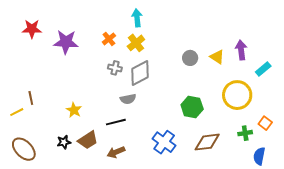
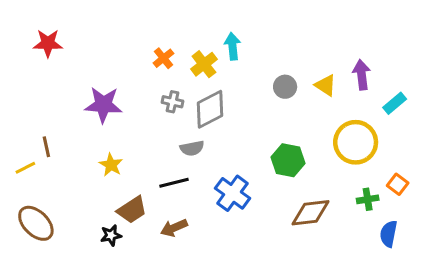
cyan arrow: (137, 18) -> (233, 46), moved
purple star: (66, 42) -> (103, 105), moved
black star: (64, 142) -> (111, 235), moved
blue cross: (164, 142) -> (233, 193), moved

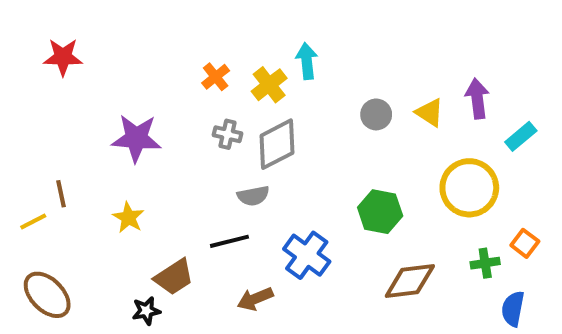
yellow star: (111, 165) -> (128, 218), moved
brown arrow: (174, 228) -> (255, 299), moved

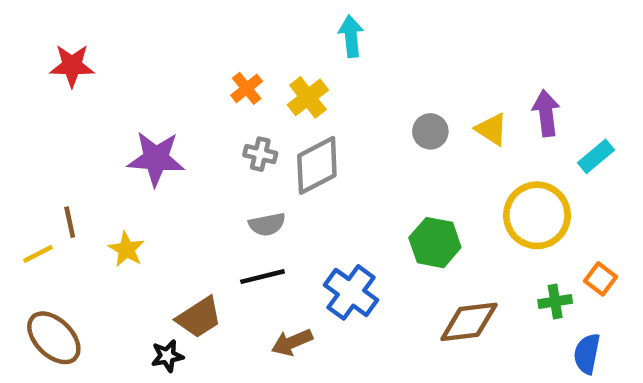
cyan arrow: (307, 61) -> (351, 36), moved
gray semicircle: (253, 196) -> (267, 224), moved
yellow star: (128, 218) -> (126, 249), moved

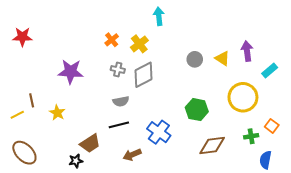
red star: (72, 66) -> (22, 37), moved

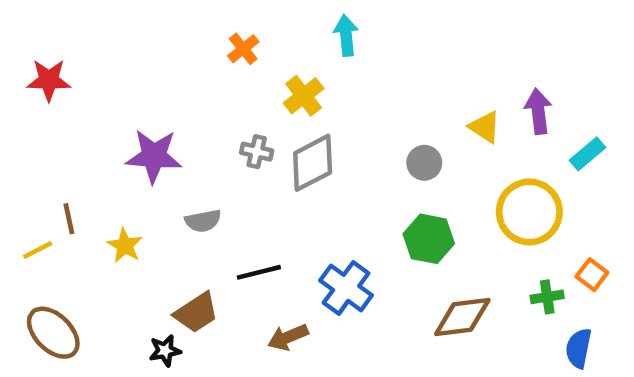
orange cross: (112, 40) -> (243, 49), moved
gray circle: (195, 59) -> (424, 163), moved
gray semicircle: (121, 101) -> (203, 221), moved

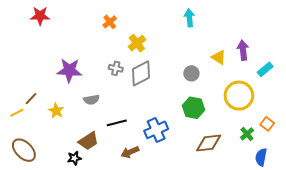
cyan arrow: (346, 35) -> (189, 18), moved
red star: (49, 80) -> (40, 16), moved
brown line: (69, 219) -> (31, 99), turned 56
blue cross: (346, 288) -> (156, 130), turned 30
green cross: (547, 297) -> (247, 134), turned -32

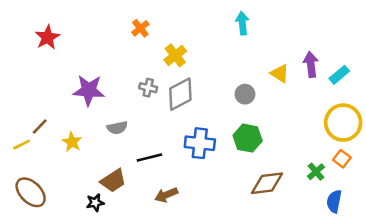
red star: (40, 16) -> (47, 37), moved, turned -30
cyan rectangle: (265, 69) -> (339, 75), moved
yellow circle: (239, 96) -> (343, 123), moved
blue cross: (156, 130) -> (200, 143), moved, turned 30

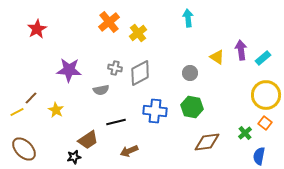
orange cross: (140, 28) -> (109, 22), size x1.5
yellow cross: (175, 55) -> (138, 33), moved
gray semicircle: (117, 128) -> (101, 90), moved

